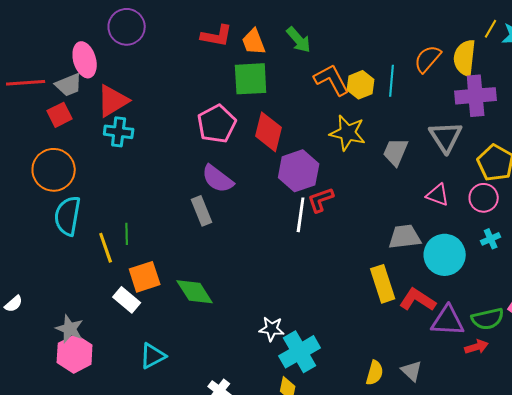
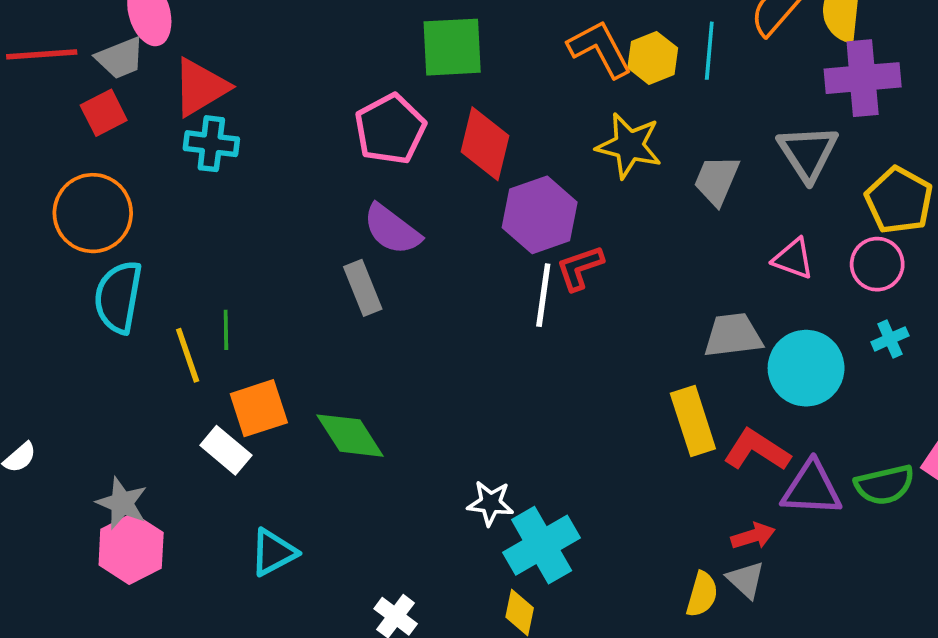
red arrow: (477, 347) -> (753, 536), moved
yellow semicircle: (375, 373) -> (702, 594), moved

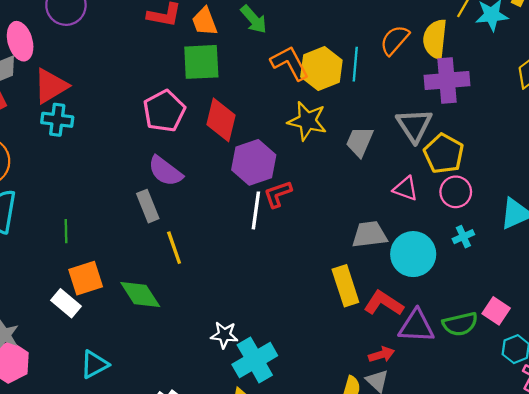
yellow hexagon: (653, 58) -> (321, 68), size x1.4
yellow pentagon: (899, 200) -> (444, 154), moved
yellow line: (188, 355) -> (174, 248), moved

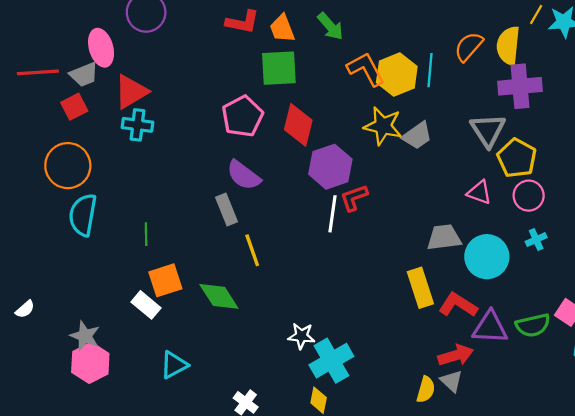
gray trapezoid: (360, 142) -> (417, 136), moved, turned -148
red arrow: (381, 355) -> (456, 355), size x1.4

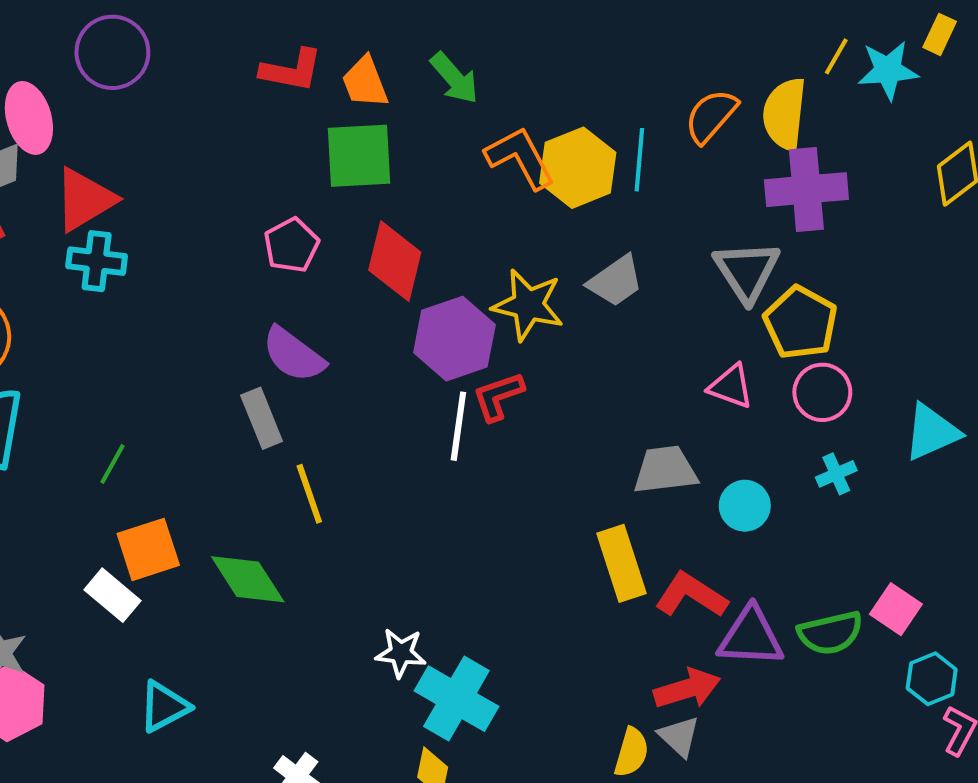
pink pentagon: (243, 116) -> (291, 245), size x0.7
yellow star: (383, 126) -> (528, 305), moved
green line: (146, 234) -> (112, 464), turned 30
cyan circle: (487, 257) -> (745, 506), size x0.6
cyan cross: (331, 361) -> (456, 699), turned -30

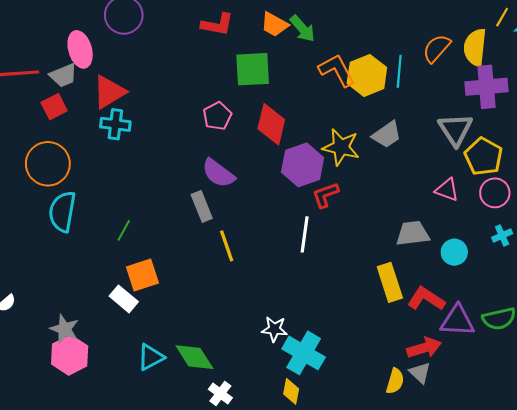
orange trapezoid: (365, 82) -> (274, 24), moved, turned -40
white line: (458, 426) -> (305, 234), moved
green diamond: (248, 579) -> (194, 357), moved

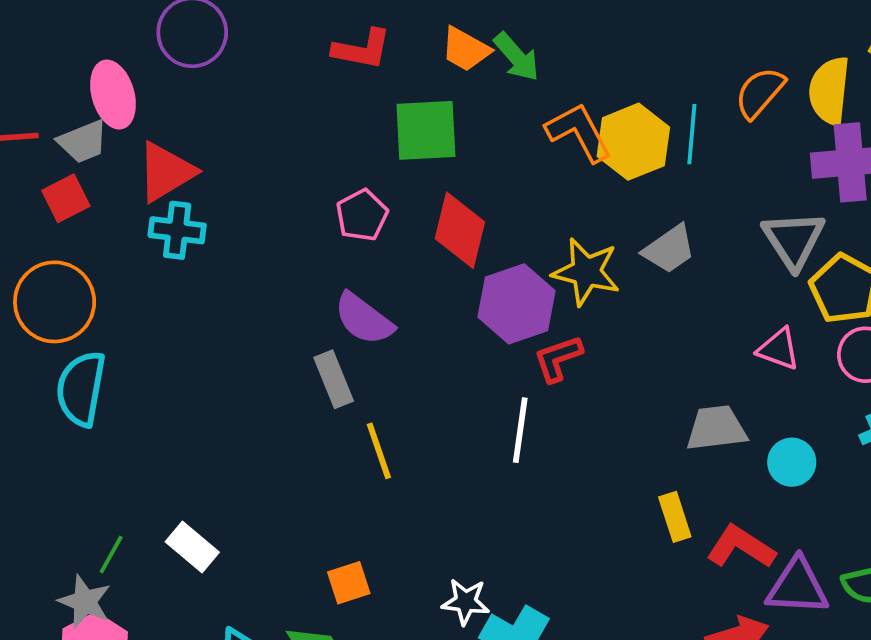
green line: (124, 230) -> (111, 555), moved
orange square: (142, 275) -> (349, 583), moved, size x0.7
yellow rectangle: (390, 282) -> (675, 517), size x0.7

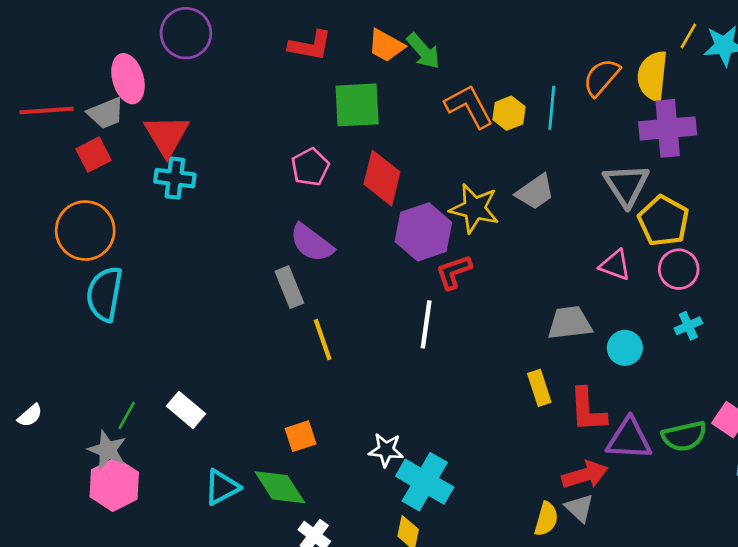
yellow hexagon: (633, 142) -> (509, 113), size x0.6
red triangle: (166, 172) -> (167, 135), turned -30
red L-shape: (741, 547) -> (588, 410), turned -126

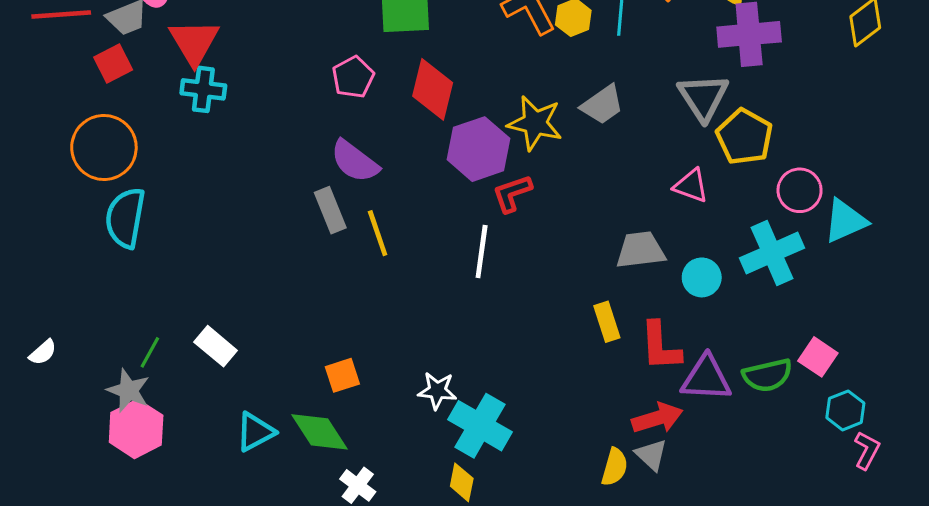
pink circle: (679, 269) -> (800, 190), moved
cyan cross: (688, 326) -> (772, 253), size x2.0
yellow line: (323, 340) -> (378, 233), moved

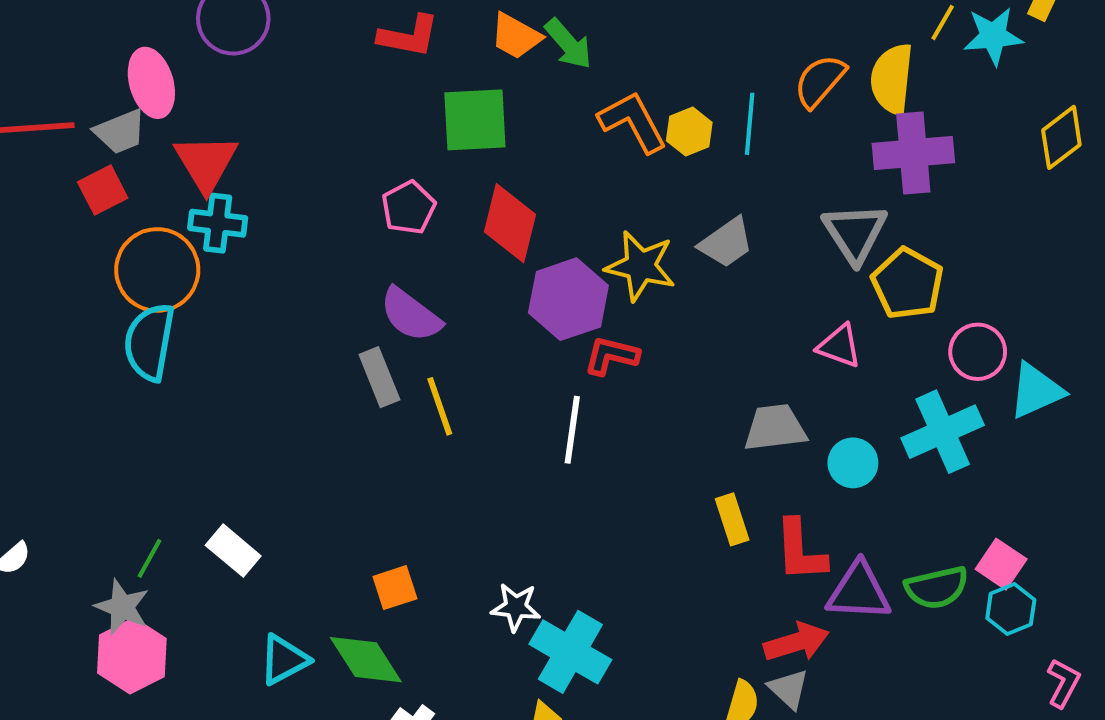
orange circle: (104, 148) -> (157, 270), moved
red L-shape: (512, 193) -> (611, 356), turned 33
cyan semicircle: (125, 218) -> (149, 342), moved
cyan hexagon: (845, 410) -> (1011, 609), moved

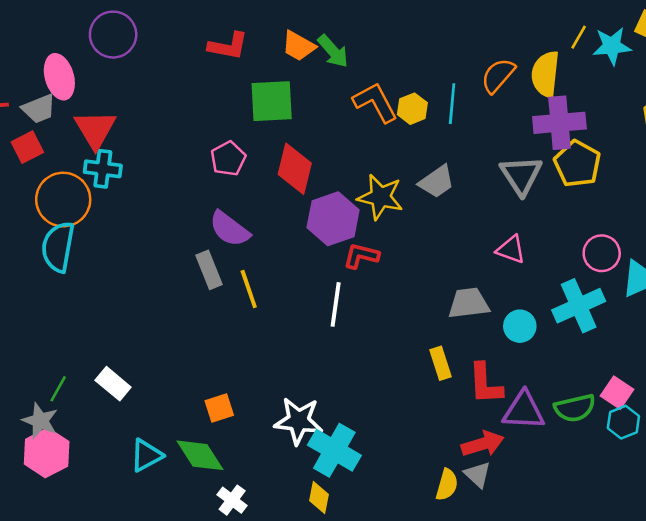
yellow pentagon: (907, 284) -> (577, 164), moved
white star: (516, 607) -> (299, 421), size x1.5

